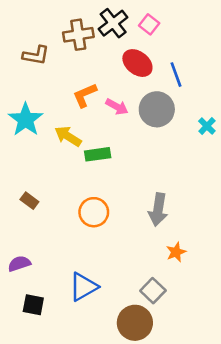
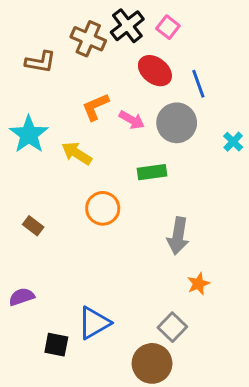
brown cross: (78, 35) -> (88, 39), turned 32
green rectangle: (98, 154) -> (152, 172), moved
orange circle: (94, 212) -> (103, 208), moved
black square: (33, 305) -> (56, 345), moved

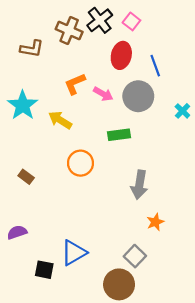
red ellipse: (155, 71) -> (121, 55), turned 65

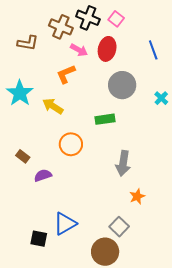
black cross: (100, 20) -> (88, 18), turned -30
blue line: (155, 66) -> (153, 50), moved
pink arrow: (103, 94) -> (79, 50), moved
purple semicircle: (17, 232) -> (43, 175), moved

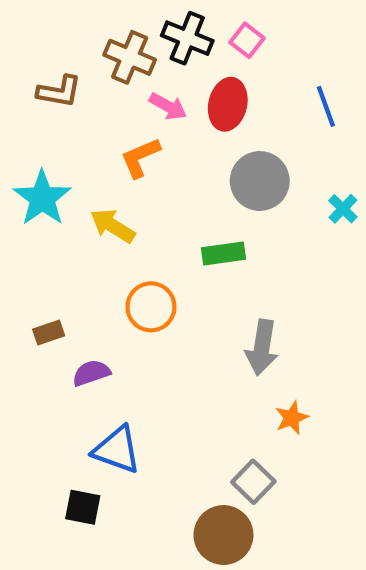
brown rectangle: (23, 156) -> (49, 332), turned -56
blue triangle: (65, 224) -> (117, 450), moved, turned 50

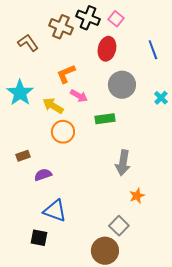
brown L-shape: (59, 91) -> (28, 43), turned -135
pink arrow: (168, 106) -> (79, 96), moved
orange circle: (151, 307) -> (63, 132), moved

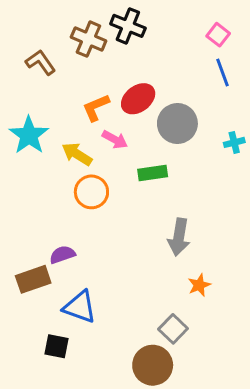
pink square: (116, 19) -> (218, 35), moved
red ellipse: (107, 49) -> (138, 99), moved, turned 40
cyan cross: (161, 98) -> (234, 142), turned 32
brown rectangle: (23, 156) -> (33, 279), moved, size x1.6

